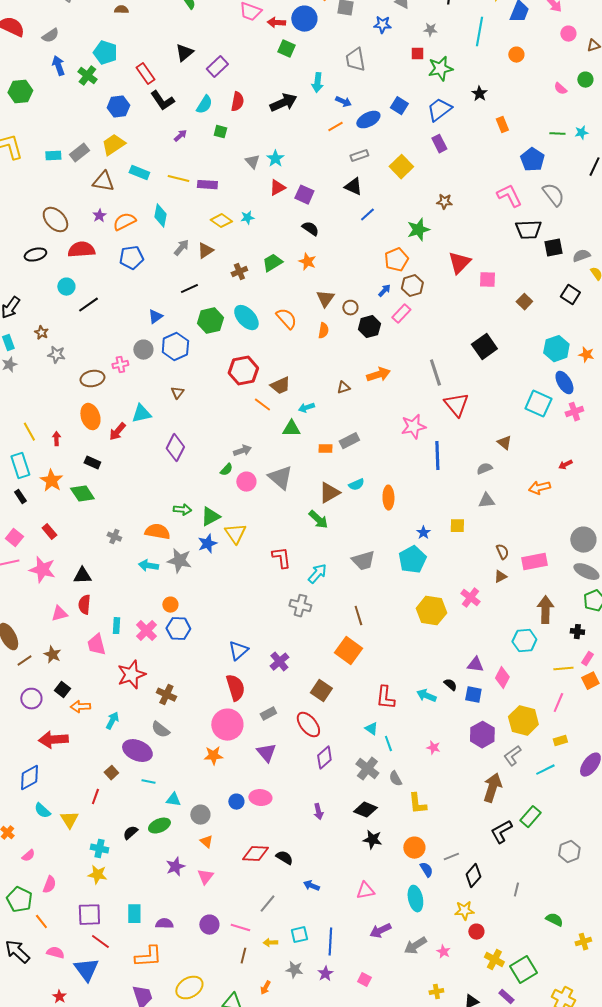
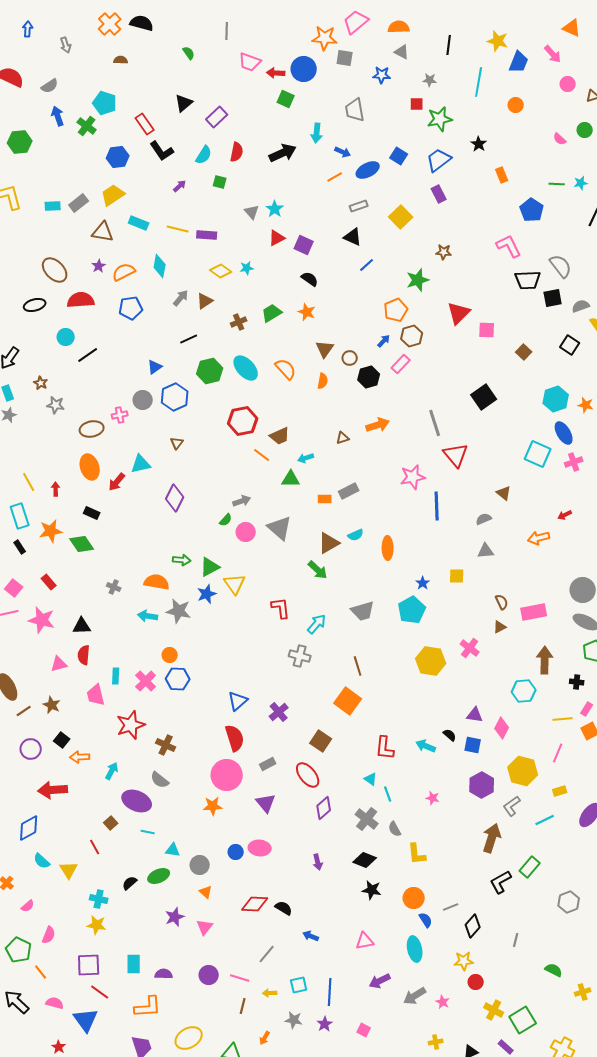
gray semicircle: (553, 195) -> (561, 266), moved
orange star: (51, 481) -> (51, 531), turned 30
red line: (95, 797) -> (95, 847), turned -49

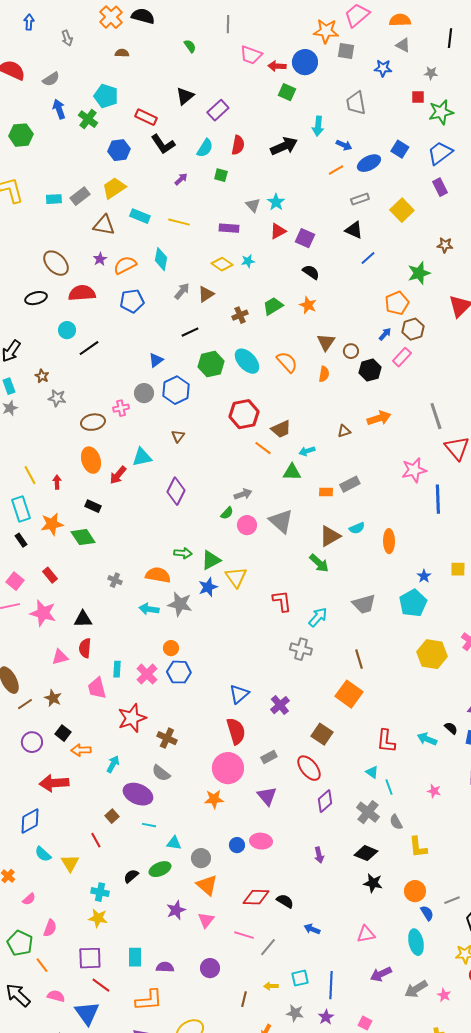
red rectangle: (145, 124) -> (146, 117), turned -30
purple rectangle: (207, 235) -> (229, 228), moved
orange triangle: (206, 892) -> (207, 885), size x1.6
pink line: (240, 978) -> (244, 935), moved

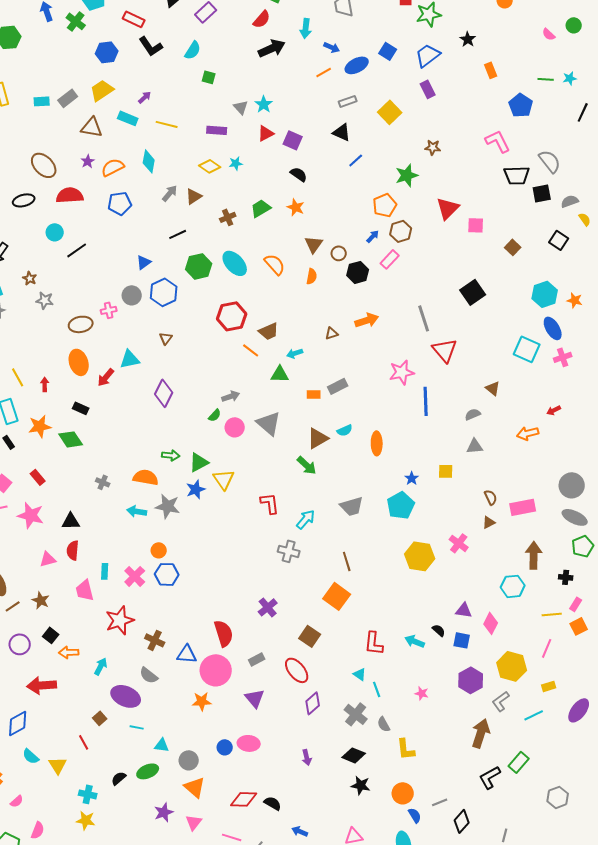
red semicircle: (238, 145) -> (262, 19), moved, turned 30
purple arrow: (181, 179) -> (145, 97), moved
blue triangle: (239, 694) -> (187, 654), moved, turned 45

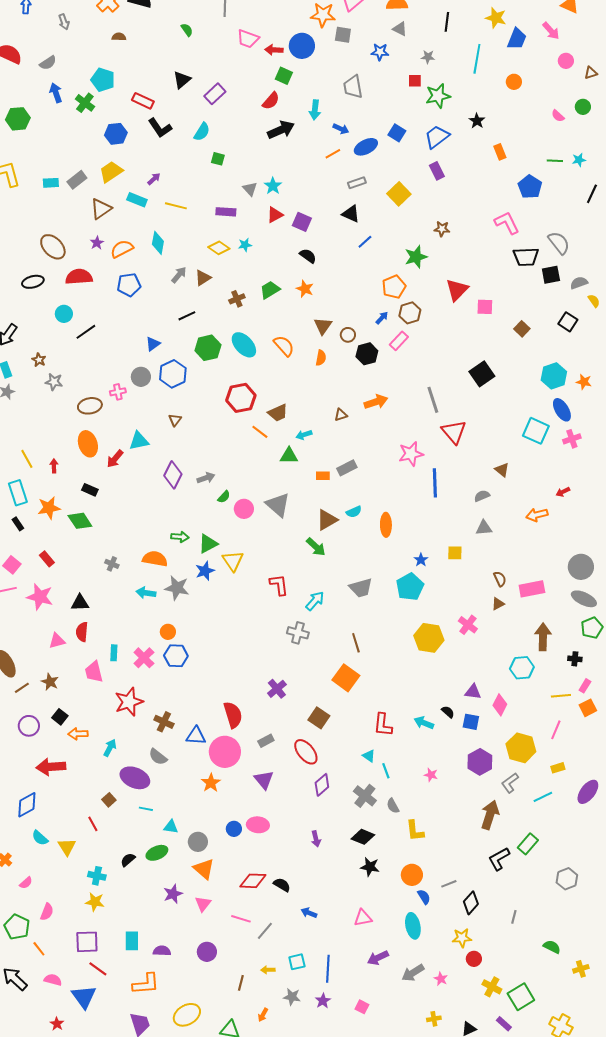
brown triangle: (92, 127) -> (101, 209), turned -45
gray arrow: (231, 396) -> (206, 478), moved
orange star: (202, 701) -> (211, 783), turned -30

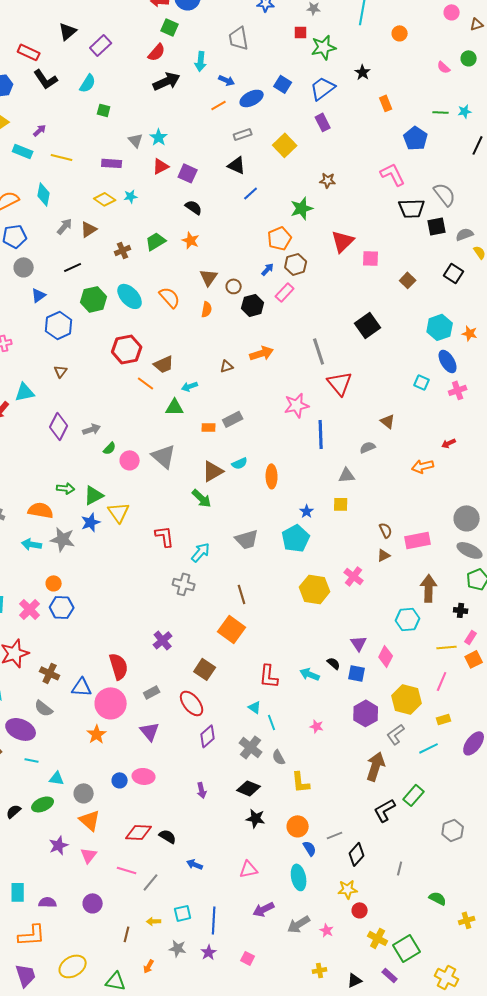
gray circle: (141, 377) -> (24, 267), moved
cyan square: (536, 431) -> (422, 382), size x0.6
gray triangle: (484, 528) -> (347, 475), moved
purple triangle: (473, 692) -> (359, 643), turned 48

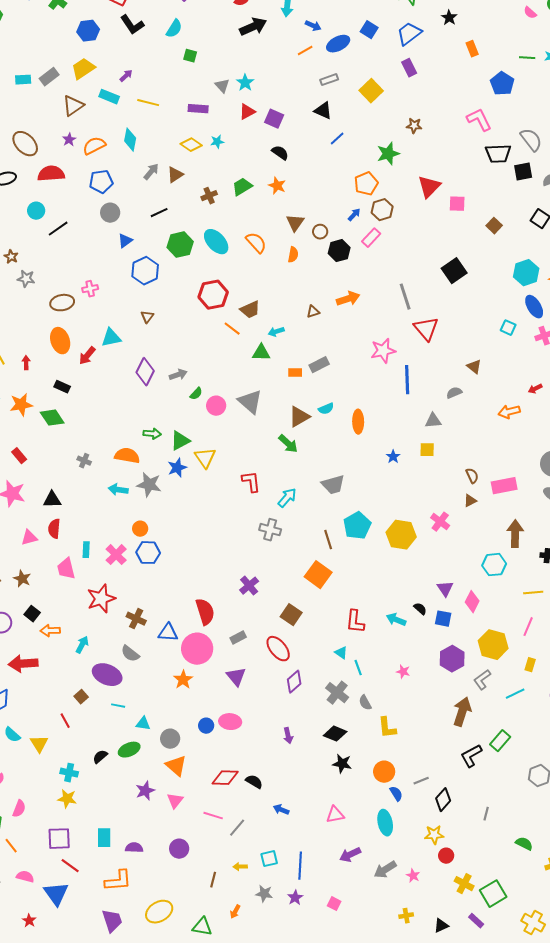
cyan pentagon: (296, 538) -> (357, 526), moved
yellow rectangle: (444, 719) -> (530, 665), turned -56

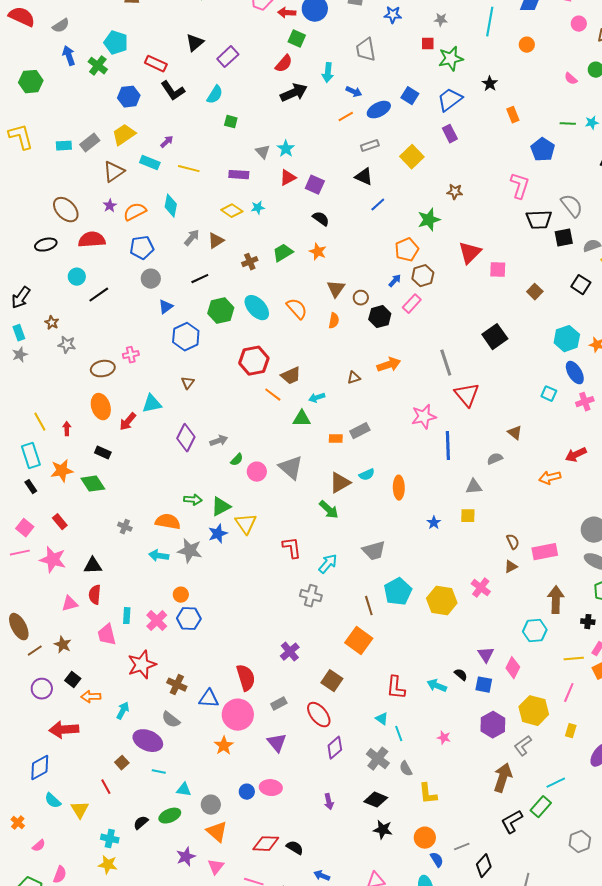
pink L-shape: (479, 120) -> (520, 186), turned 44
red arrow: (535, 389) -> (576, 455), size x1.5
cyan line: (515, 694) -> (556, 783), moved

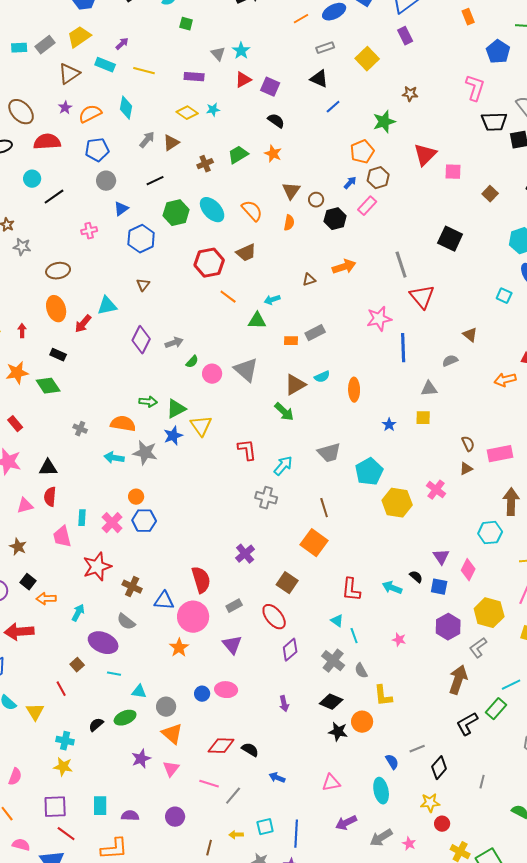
black square: (495, 337) -> (450, 239), turned -30
pink cross: (131, 355) -> (89, 231), moved
brown trapezoid: (291, 376) -> (246, 253), moved
cyan pentagon: (398, 592) -> (369, 472), moved
orange circle: (425, 838) -> (362, 722), moved

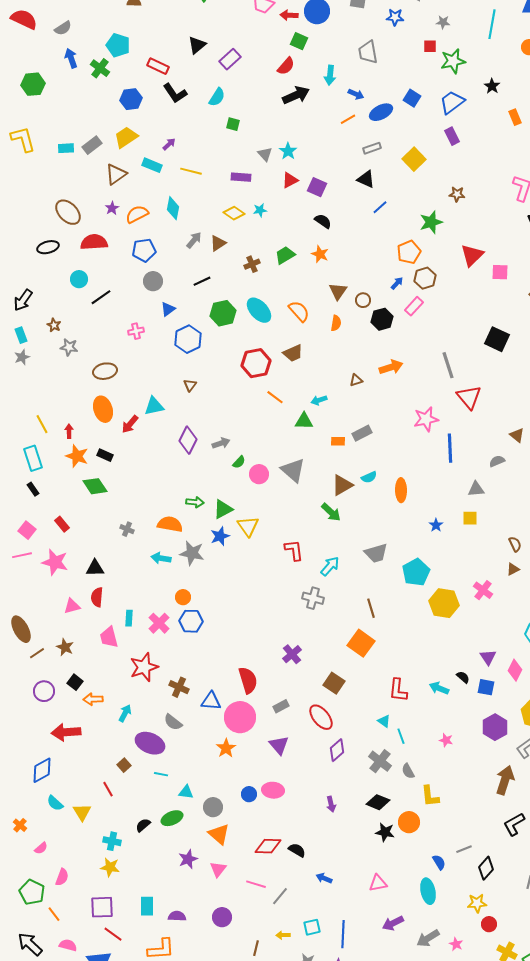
orange star: (17, 373) -> (77, 456), moved, turned 30

